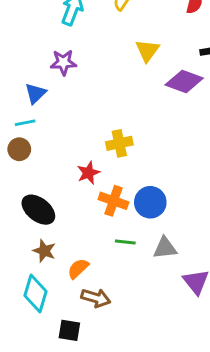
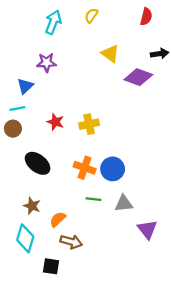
yellow triangle: (147, 51) -> (110, 54), turned -30
red star: (88, 173) -> (55, 122), moved, turned -30
black ellipse: (38, 210) -> (38, 163), moved

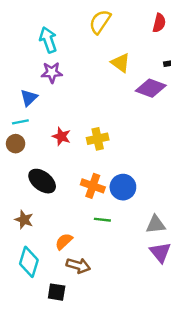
yellow semicircle: (91, 16) -> (100, 22), size x1.5
cyan arrow: (53, 22) -> (48, 40), moved, turned -40
gray triangle: (124, 204) -> (156, 225), moved
brown star: (32, 206) -> (24, 220), moved

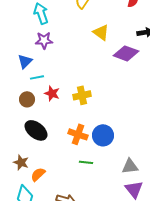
cyan line: (20, 122) -> (37, 77), moved
brown circle: (16, 144) -> (27, 99), moved
orange semicircle: (64, 241) -> (38, 174), moved

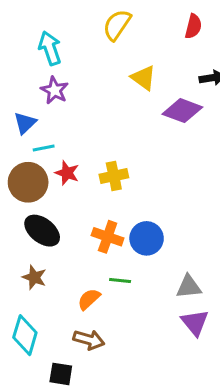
purple star: (44, 40) -> (55, 90), turned 30
brown circle: (27, 99) -> (28, 182), size x1.6
brown star: (21, 162) -> (34, 277), moved
orange semicircle: (38, 174) -> (89, 299), moved

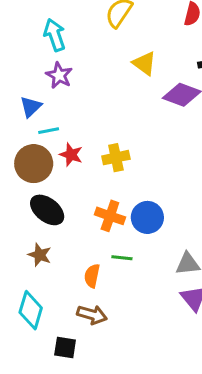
orange semicircle: (89, 299) -> (92, 276), turned -35

